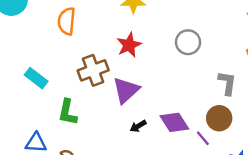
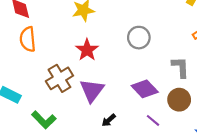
green L-shape: (68, 112) -> (44, 120), turned -45
purple diamond: (174, 122) -> (145, 89), moved
purple line: (203, 138) -> (153, 120), moved

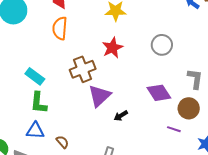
purple triangle: (92, 90) -> (99, 96), moved
green L-shape: (44, 120) -> (39, 103), moved, turned 40
purple line: (153, 120) -> (174, 129), moved, turned -32

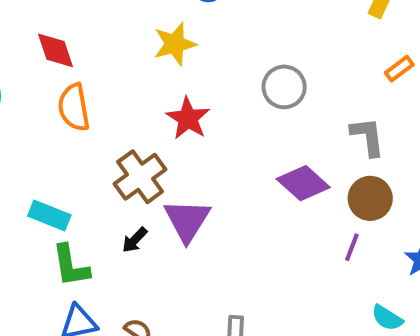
black arrow: (121, 116) -> (135, 240), moved
purple line: (174, 129) -> (352, 247), turned -72

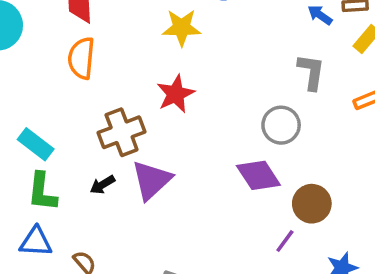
gray circle: (284, 87) -> (281, 125), moved
gray L-shape: (368, 137) -> (311, 72), moved

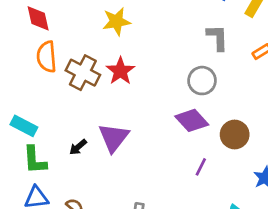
brown cross: (122, 132) -> (83, 73), moved, turned -32
purple line: (285, 241) -> (201, 167), moved

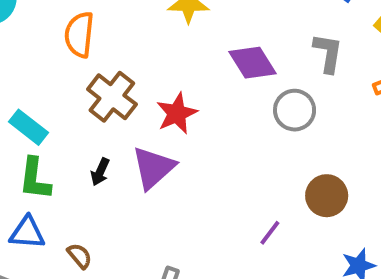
red star: (120, 71) -> (177, 113), moved
brown cross: (83, 73) -> (112, 97), moved
purple diamond: (192, 120) -> (253, 63), moved
black arrow: (78, 147) -> (100, 172), turned -36

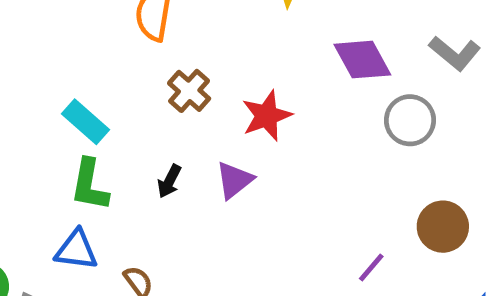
gray L-shape: (328, 53) -> (455, 53), turned 117
brown cross: (112, 97) -> (189, 91), size x0.7
purple triangle: (153, 168) -> (234, 180), size x0.7

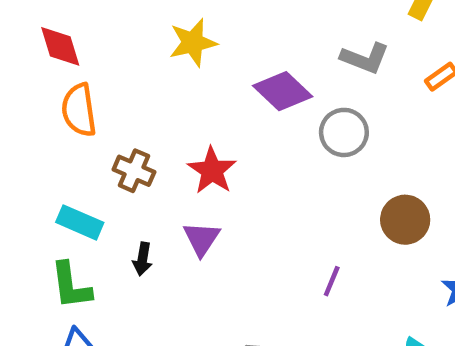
cyan rectangle: (86, 122) -> (80, 222), moved
purple line: (371, 268) -> (332, 281), moved

